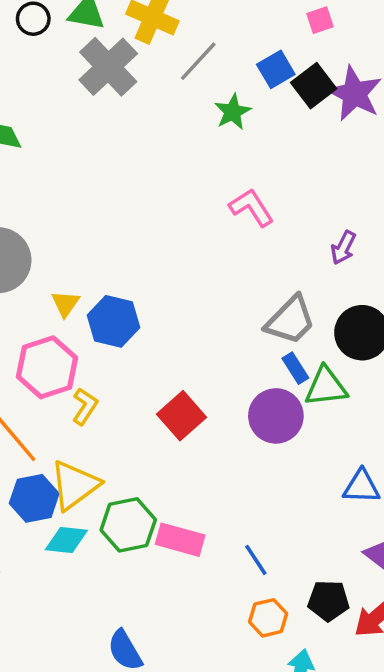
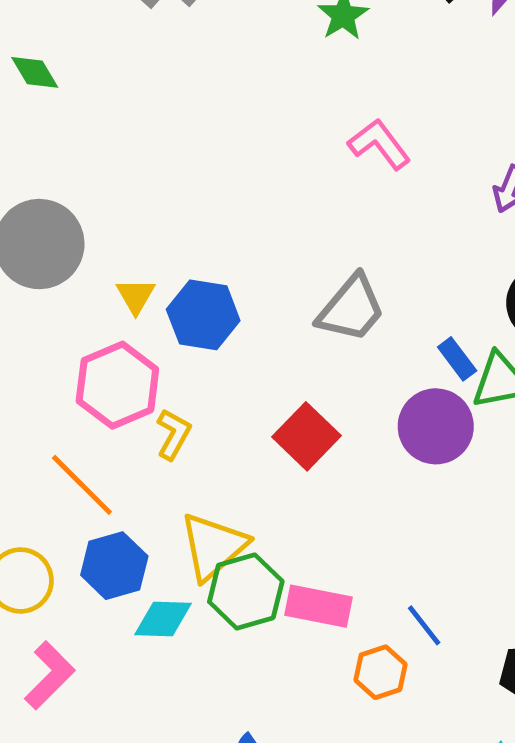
gray trapezoid: (290, 320) -> (351, 309), moved
yellow triangle: (75, 485) -> (213, 546), moved
orange hexagon: (268, 618) -> (380, 672), moved

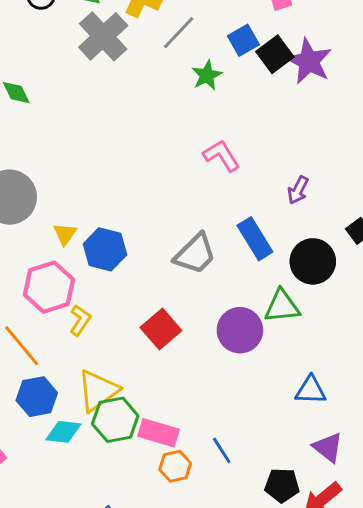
blue rectangle: (457, 359) -> (255, 239), moved, size x1.6
orange hexagon: (380, 672) -> (175, 466), moved

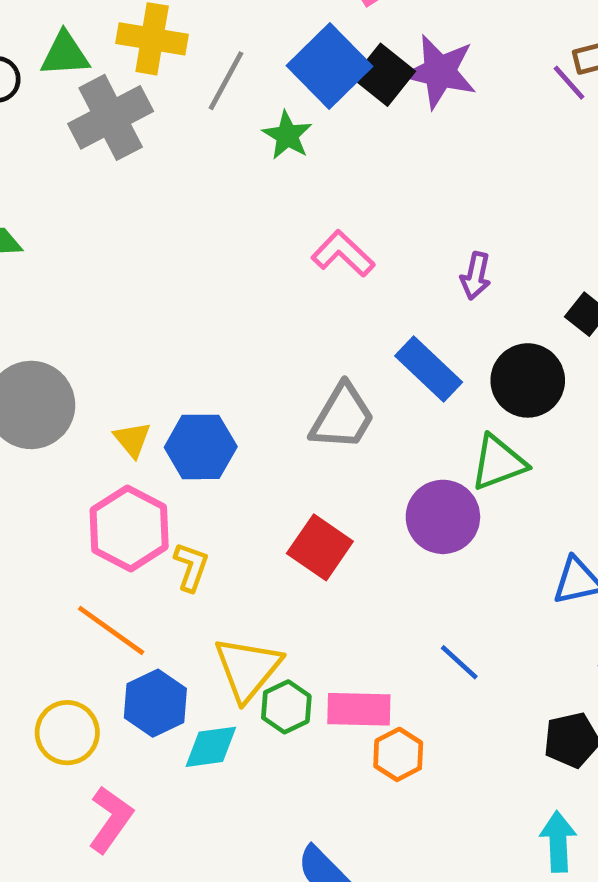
gray cross: (103, 36) -> (111, 117), turned 30
blue square: (243, 40) -> (330, 66), size x1.6
green hexagon: (115, 420) -> (286, 707), size x0.7
blue line: (222, 450) -> (459, 662), moved

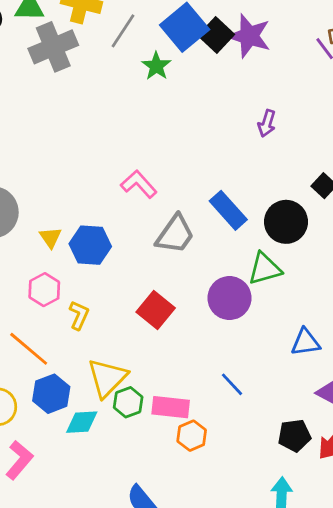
pink L-shape: (343, 254) -> (139, 184), moved
purple arrow: (476, 276) -> (267, 123), moved
pink hexagon: (129, 528) -> (44, 290), size x0.7

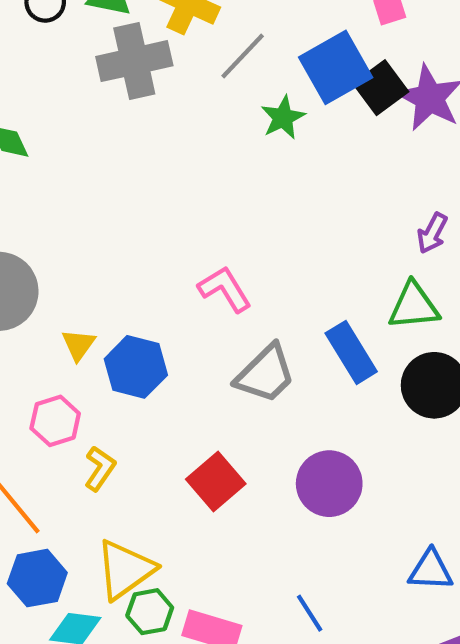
green triangle: (265, 269) -> (414, 306), moved

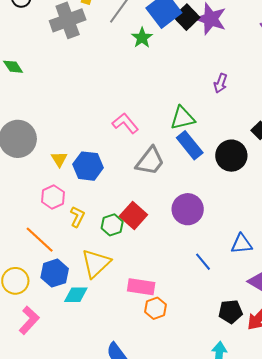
green triangle: (414, 306) -> (183, 118), moved
green hexagon: (150, 612) -> (112, 225), moved
blue line: (310, 613) -> (203, 262), moved

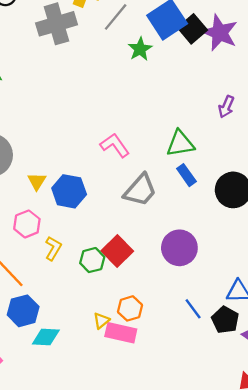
blue rectangle: (190, 145) -> (186, 175), size x0.7
yellow triangle: (96, 263) -> (101, 321), moved, size x0.5
orange hexagon: (156, 308) -> (130, 308), moved
black pentagon: (230, 312) -> (225, 320), moved, turned 30

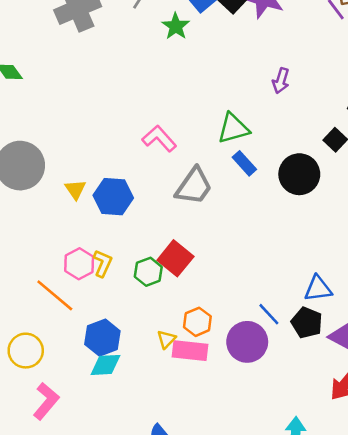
pink hexagon: (27, 224) -> (79, 264), moved
purple circle: (179, 248) -> (247, 342), moved
blue hexagon: (23, 311) -> (102, 338), moved

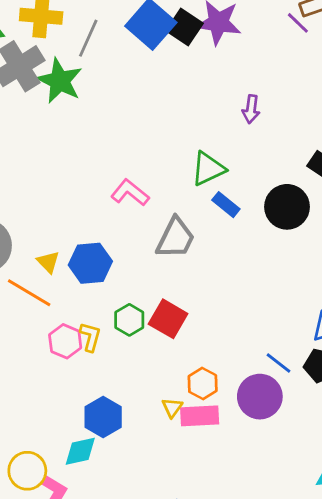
green star: (176, 26) -> (60, 81), moved, size x1.5
green hexagon: (148, 272) -> (129, 320), moved
orange line: (55, 295) -> (29, 293), moved
yellow circle: (26, 351) -> (27, 471), moved
cyan diamond: (105, 365) -> (80, 451), moved

